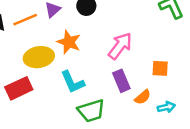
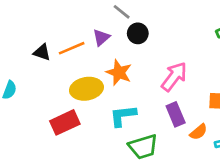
cyan L-shape: (73, 82) -> (123, 116), turned 108

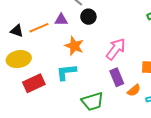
purple triangle: (101, 37) -> (61, 20), turned 40
yellow ellipse: (86, 89) -> (19, 59), moved
cyan L-shape: (123, 116) -> (66, 72), moved

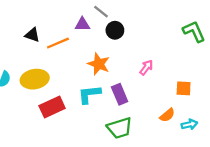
purple triangle: (61, 20) -> (82, 24), moved
black triangle: (17, 31) -> (32, 35), moved
pink arrow: (116, 49) -> (146, 67), size x0.6
purple rectangle: (117, 77) -> (120, 94), moved

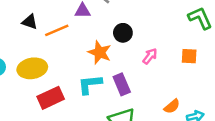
black circle: (115, 30) -> (123, 33), moved
orange square: (184, 88) -> (189, 56), moved

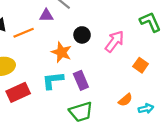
pink arrow: (150, 56) -> (115, 41), moved, size x1.5
orange square: (189, 56) -> (141, 65), moved, turned 32

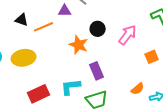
orange square: (141, 65) -> (152, 57), turned 32
cyan L-shape: (53, 80) -> (71, 87), moved
red rectangle: (18, 92) -> (39, 94), moved

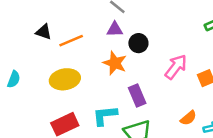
purple triangle: (65, 11) -> (115, 29), moved
pink arrow: (128, 35) -> (176, 67), moved
yellow ellipse: (24, 58) -> (65, 79), moved

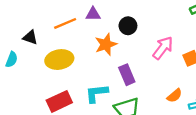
purple triangle: (115, 29) -> (93, 14), moved
black triangle: (44, 32) -> (30, 37), moved
orange star: (115, 63) -> (106, 44), turned 30

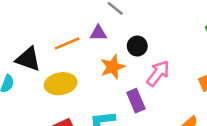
black triangle: (30, 37) -> (28, 59), size x1.5
pink arrow: (163, 48) -> (158, 73), moved

